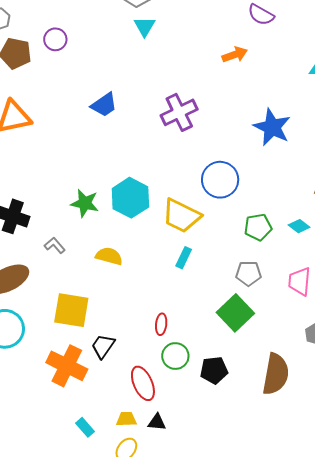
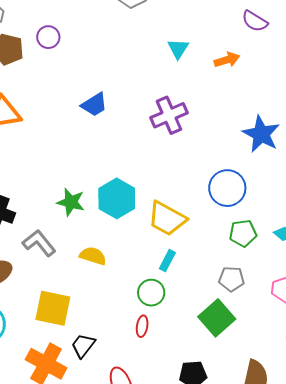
cyan triangle: (144, 26) -> (178, 49), moved
blue circle: (220, 180) -> (227, 188), moved
gray L-shape: (55, 245) -> (39, 243), size x1.6
green circle: (175, 356) -> (151, 293), moved

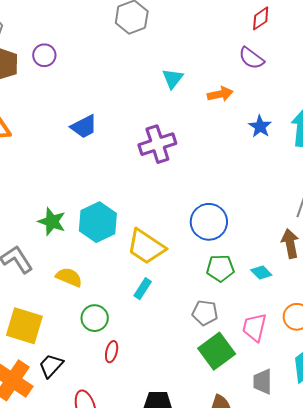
blue star: (261, 134) -> (260, 126), moved, size x0.6
green circle: (151, 293) -> (95, 318), moved
green square: (217, 318) -> (217, 351), moved

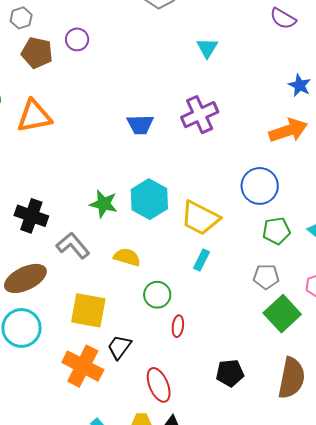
orange arrow: (220, 94) -> (288, 130), moved, size x1.5
blue trapezoid: (84, 127) -> (140, 125), moved, turned 32

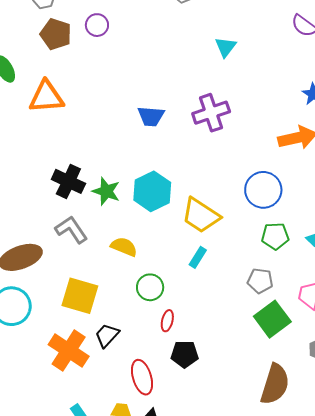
black cross: (31, 216) -> (68, 181), moved
black pentagon: (230, 373) -> (185, 354), moved

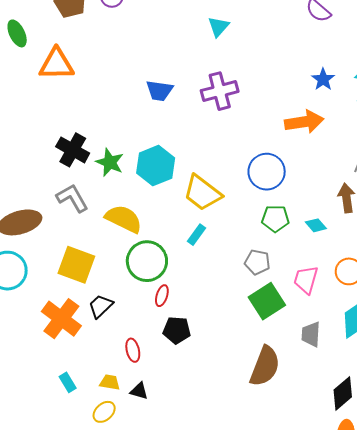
cyan triangle: (226, 47) -> (218, 27), moved
yellow semicircle: (124, 247) -> (124, 219), size x1.4
green circle: (150, 287) -> (147, 261), size x1.5
red ellipse: (142, 377) -> (133, 350), size x0.7

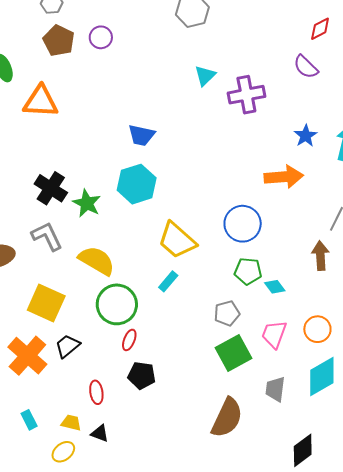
purple cross: (220, 91) -> (246, 95), moved
cyan hexagon: (156, 166) -> (137, 184), moved
cyan diamond: (316, 225) -> (275, 287), moved
gray pentagon: (257, 262) -> (227, 313), turned -30

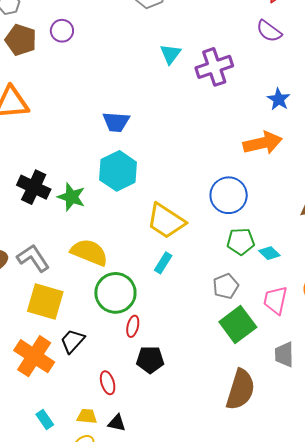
gray L-shape: (47, 236) -> (33, 258), moved

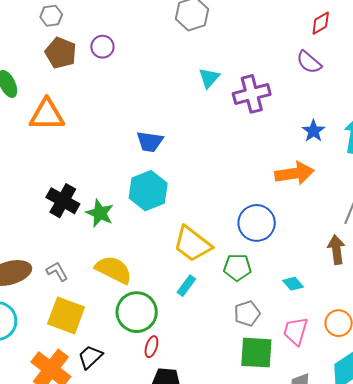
green pentagon: (241, 242) -> (237, 267), moved
gray L-shape: (33, 258) -> (57, 271), size x0.7
green square: (238, 324) -> (256, 353), turned 36

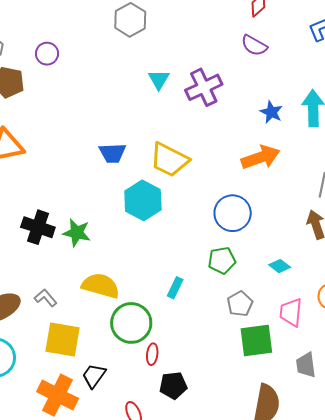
purple circle: (102, 47) -> (47, 54), moved
cyan hexagon: (148, 191) -> (143, 200), moved
yellow trapezoid: (192, 244) -> (169, 160), moved

